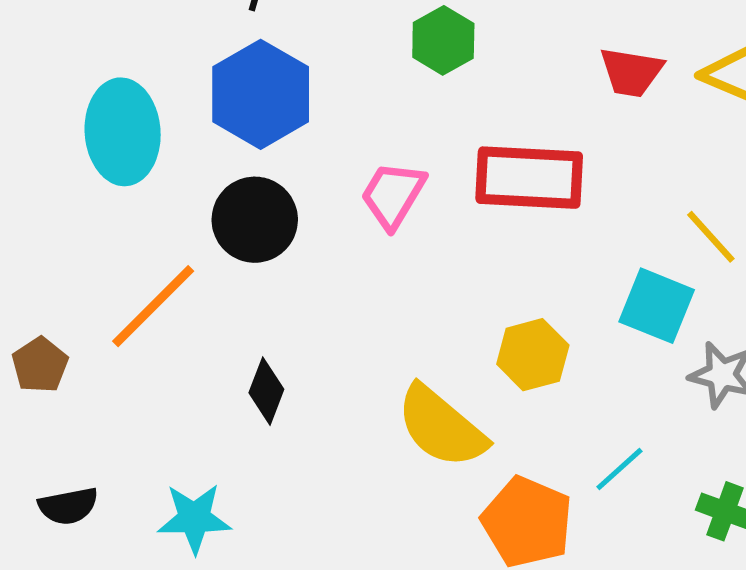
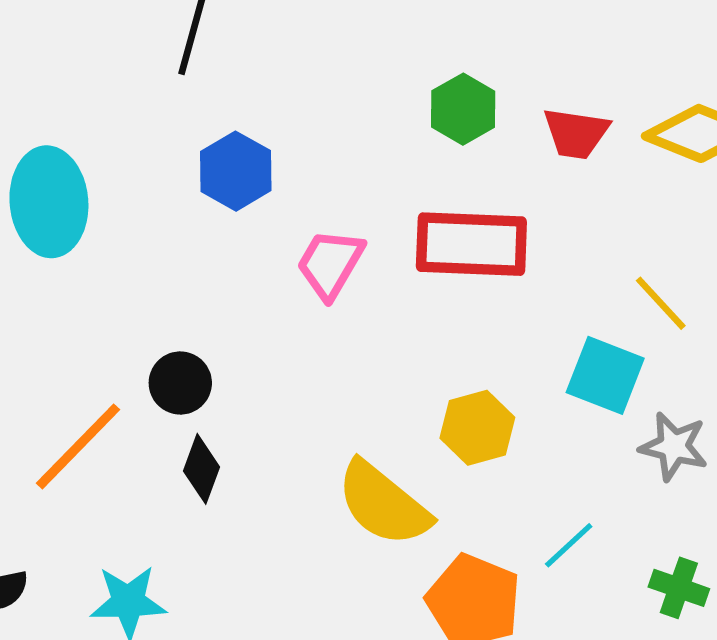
green hexagon: (443, 40) -> (463, 109), moved
blue hexagon: (261, 94) -> (236, 171), moved, size x0.7
black circle: (255, 220) -> (180, 383), moved, size x0.7
orange line: (153, 306) -> (78, 446), moved

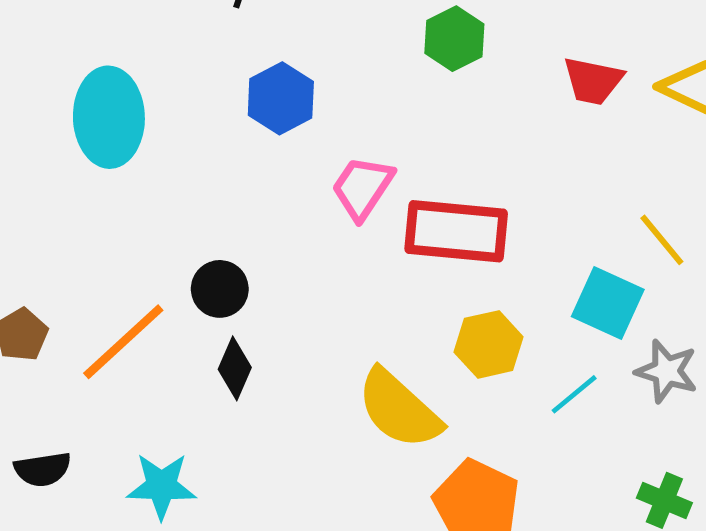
green hexagon: (463, 109) -> (454, 39), moved
red rectangle: (471, 244) -> (456, 231), moved
cyan line: (569, 545) -> (574, 394), moved

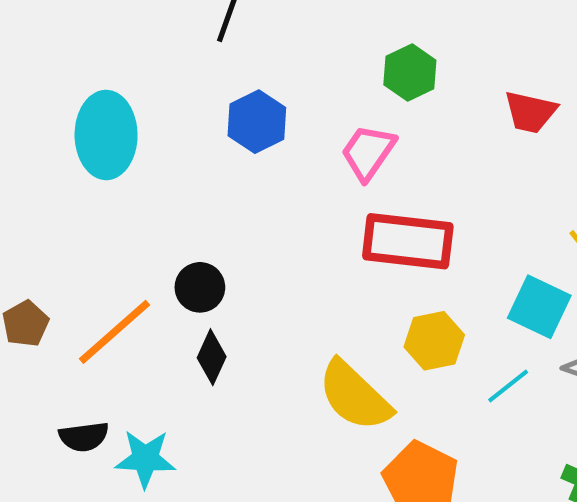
pink trapezoid: (362, 188) -> (368, 152), moved
black semicircle: (43, 469) -> (84, 437), moved

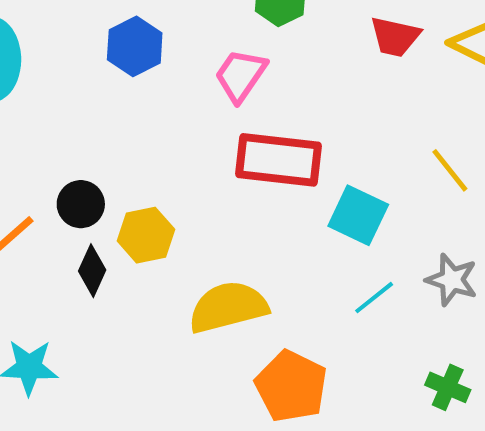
cyan square: (539, 307) -> (358, 215), moved
yellow hexagon: (434, 341) -> (146, 235), moved
yellow semicircle: (355, 396) -> (228, 307), turned 122

